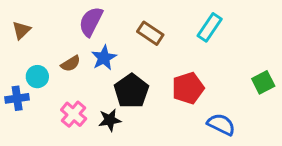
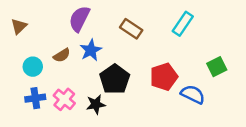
green square: (263, 82) -> (217, 67), moved
blue cross: (17, 98) -> (35, 98), moved
blue semicircle: (221, 124) -> (193, 94), moved

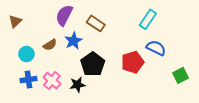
brown rectangle: (131, 29) -> (96, 23), moved
green square: (217, 67) -> (181, 75), moved
blue semicircle: (193, 94) -> (156, 48), moved

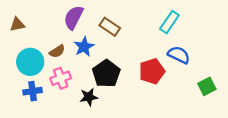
brown triangle: (15, 21) -> (17, 24), turned 32
cyan circle: (26, 54) -> (30, 62), size x1.5
pink cross: (52, 81) -> (61, 78), moved, turned 30

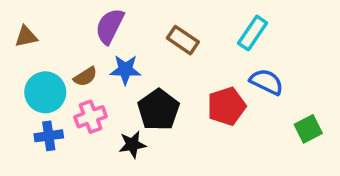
brown rectangle: (110, 27) -> (183, 40), moved
blue star: (84, 47) -> (125, 70), turned 30

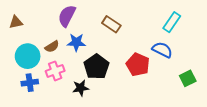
cyan rectangle: (253, 33) -> (172, 22), moved
red pentagon: (226, 106) -> (138, 65), turned -30

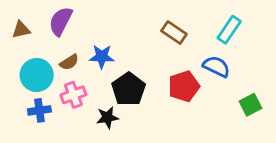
purple semicircle: (67, 16) -> (61, 21), moved
brown rectangle: (111, 24) -> (174, 33), moved
red pentagon: (138, 65) -> (184, 86), turned 30

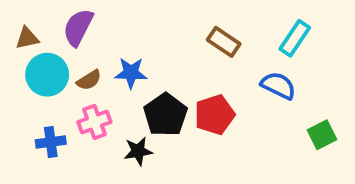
cyan circle: (37, 75) -> (47, 75), moved
red pentagon: (184, 86) -> (215, 115), moved

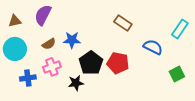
cyan rectangle: (295, 38) -> (180, 29), moved
cyan circle: (47, 75) -> (15, 49), moved
red pentagon: (215, 115) -> (118, 63), turned 30

